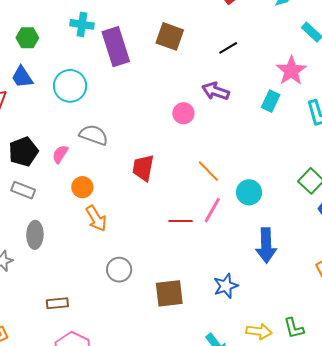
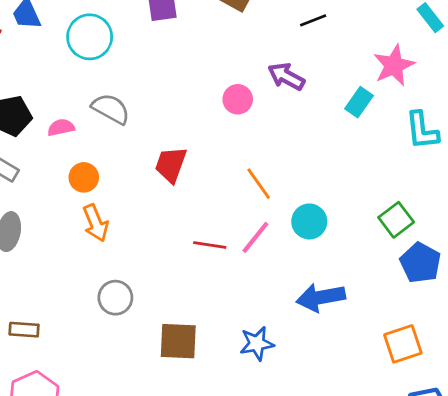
pink semicircle: (60, 154) -> (61, 127), turned 36
blue arrow: (266, 245) -> (321, 297), turned 72

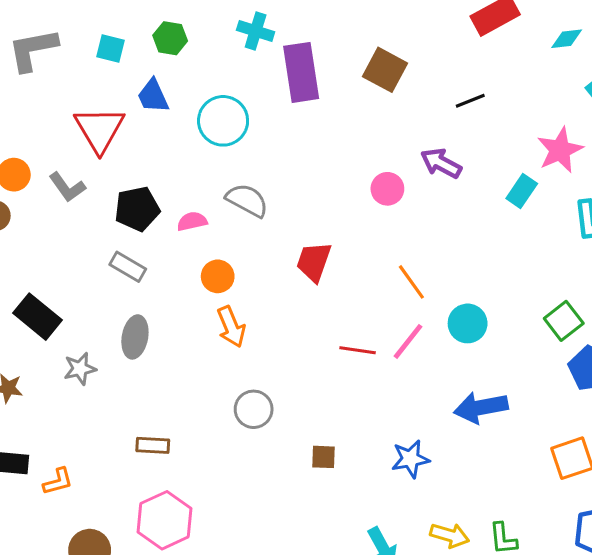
brown square: (178, 341) -> (323, 457), size x0.6

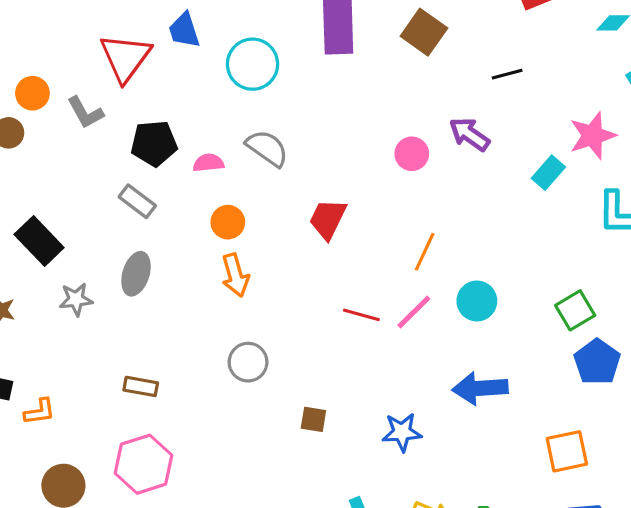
orange line: (411, 282) -> (425, 252), turned 54

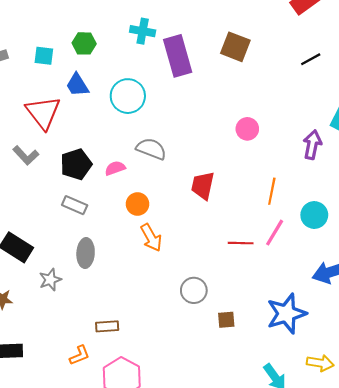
black line: (507, 74) -> (311, 59), moved
purple arrow: (470, 134) -> (312, 145), moved, turned 80
gray circle: (248, 362) -> (194, 290), moved
orange L-shape: (40, 412) -> (80, 355), moved
blue star: (402, 432) -> (286, 314), size x1.5

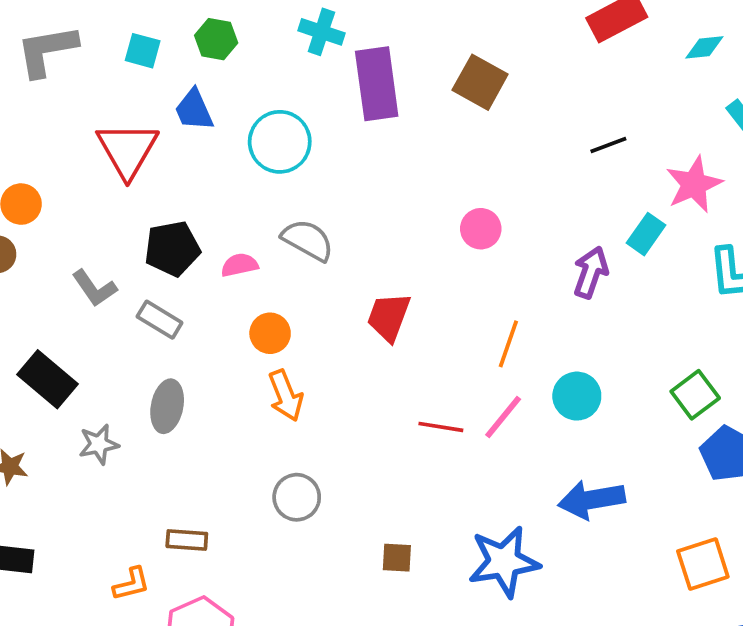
black line: (311, 59) -> (608, 145), moved
gray L-shape: (26, 155) -> (94, 288), moved
gray circle: (194, 290) -> (297, 497), moved

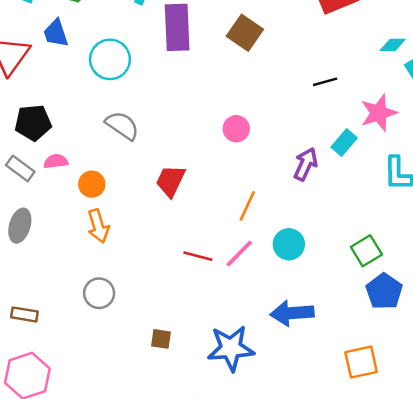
cyan diamond: (704, 47) -> (393, 45), moved
pink semicircle: (240, 265) -> (56, 161), moved

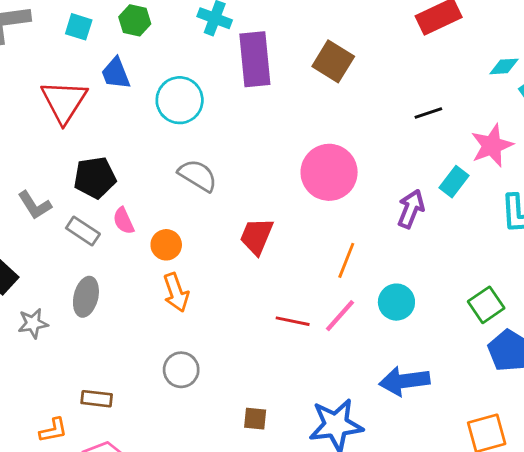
pink circle: (236, 129) -> (329, 172), size x1.8
pink semicircle: (56, 161) -> (124, 221), turned -105

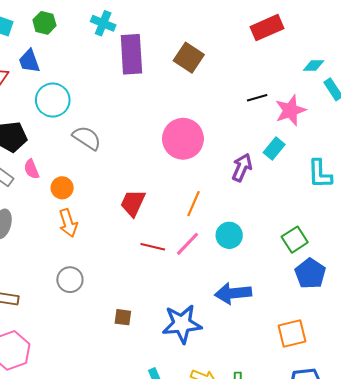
cyan circle: (180, 100) -> (53, 100), moved
pink star: (492, 145) -> (290, 110), moved
red trapezoid: (257, 236) -> (133, 203), moved

